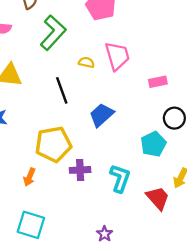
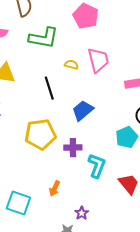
green L-shape: (53, 33) -> (44, 38), turned 56
purple cross: (80, 170) -> (73, 148), moved
orange arrow: (29, 177) -> (55, 189), moved

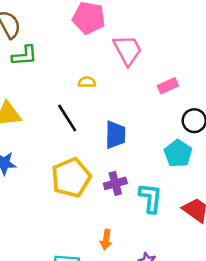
green L-shape: (44, 38) -> (25, 56), moved, size x0.7
pink trapezoid: (98, 60) -> (127, 50), moved
blue trapezoid: (83, 110) -> (115, 135), turned 145

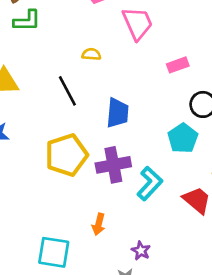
purple cross: (115, 183) -> (113, 165), size x1.4
cyan L-shape: (151, 198) -> (150, 183), turned 32

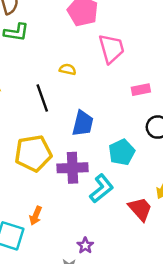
cyan pentagon: (183, 138) -> (122, 152), moved
orange arrow: (99, 224) -> (36, 216), moved

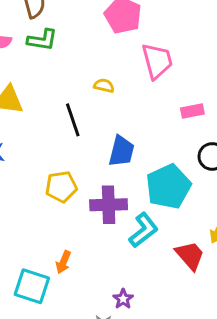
cyan pentagon: (122, 152) -> (168, 187), size x1.4
yellow pentagon: (33, 153) -> (61, 187), size x0.7

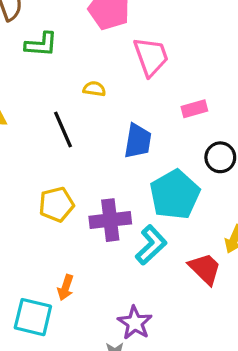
green L-shape: (42, 40) -> (41, 44), moved
blue trapezoid: (122, 151) -> (138, 141), moved
purple star: (123, 299) -> (135, 323), size x1.5

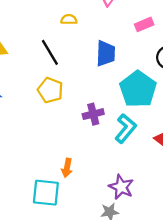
yellow pentagon: (56, 204) -> (50, 90), moved, turned -30
purple cross: (110, 220) -> (93, 114), size x0.7

